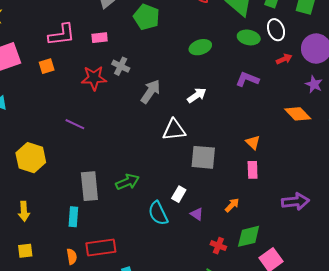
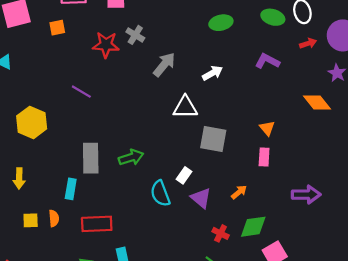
purple triangle: (197, 214) -> (201, 198), size x1.5
yellow square: (25, 251) -> (31, 220), moved
orange semicircle: (72, 257) -> (54, 218), moved

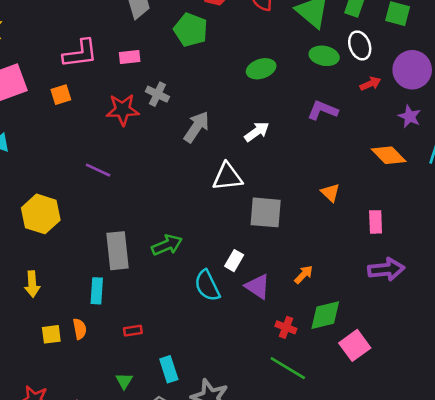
pink rectangle: (264, 157) -> (376, 222), moved
red rectangle: (97, 224) -> (133, 331), size x0.5

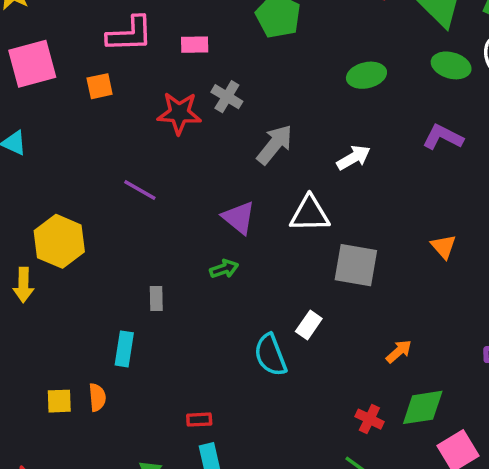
green arrow: (167, 245) -> (224, 269), moved, size x0.7
gray rectangle: (118, 251) -> (156, 299), size x0.5
yellow arrow: (32, 284) -> (23, 285), moved
purple triangle: (258, 286) -> (239, 218), moved
red rectangle: (133, 331) -> (199, 420), moved

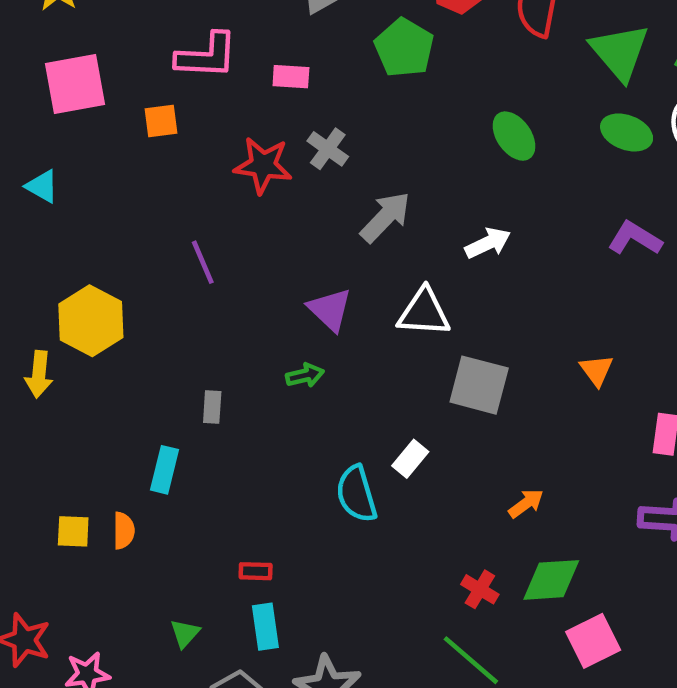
green ellipse: (366, 75) -> (514, 136), turned 63
purple L-shape: (443, 137) -> (635, 238), moved
purple line: (140, 190) -> (203, 262), turned 32

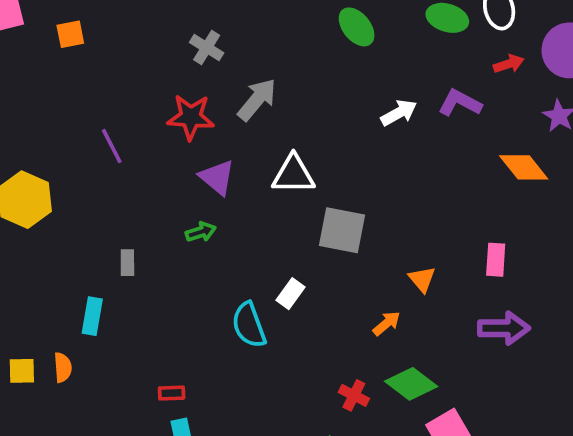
red star: (263, 165) -> (191, 117), moved
white arrow: (488, 243) -> (399, 113), moved
orange triangle: (597, 370) -> (422, 279), moved
green diamond: (551, 580) -> (411, 384), turned 45

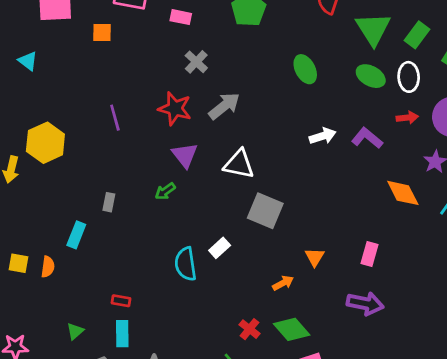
green arrow: (201, 232) -> (165, 191), turned 150

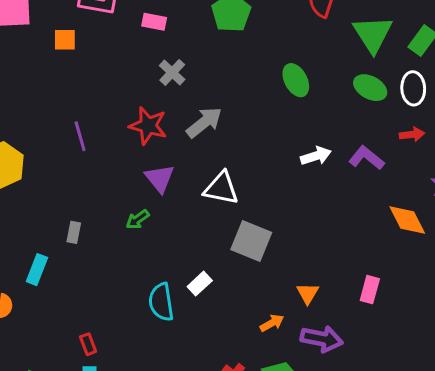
red rectangle: (121, 301) -> (88, 344), turned 60
purple arrow: (365, 304) -> (322, 339), moved

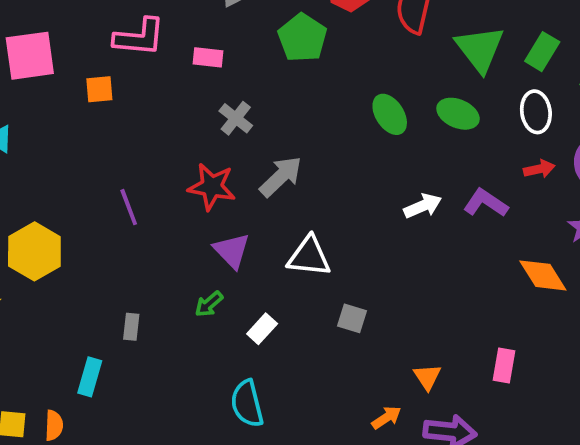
green ellipse: (370, 88) -> (458, 114), moved
gray square: (251, 241) -> (352, 318), size x0.6
white rectangle: (200, 284) -> (262, 329), moved

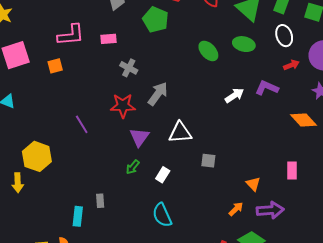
purple triangle: (232, 251) -> (139, 137), turned 30
gray rectangle: (131, 327) -> (100, 201), moved

